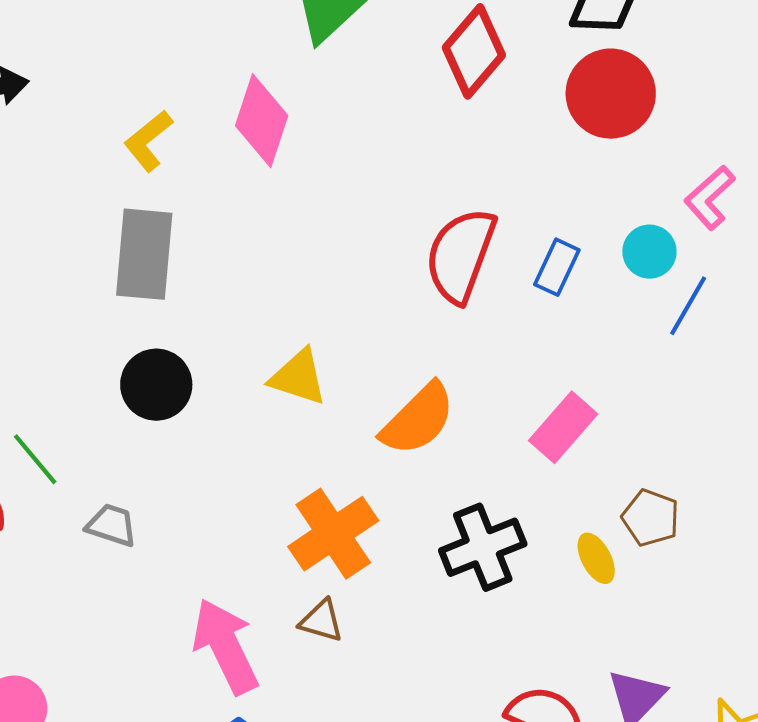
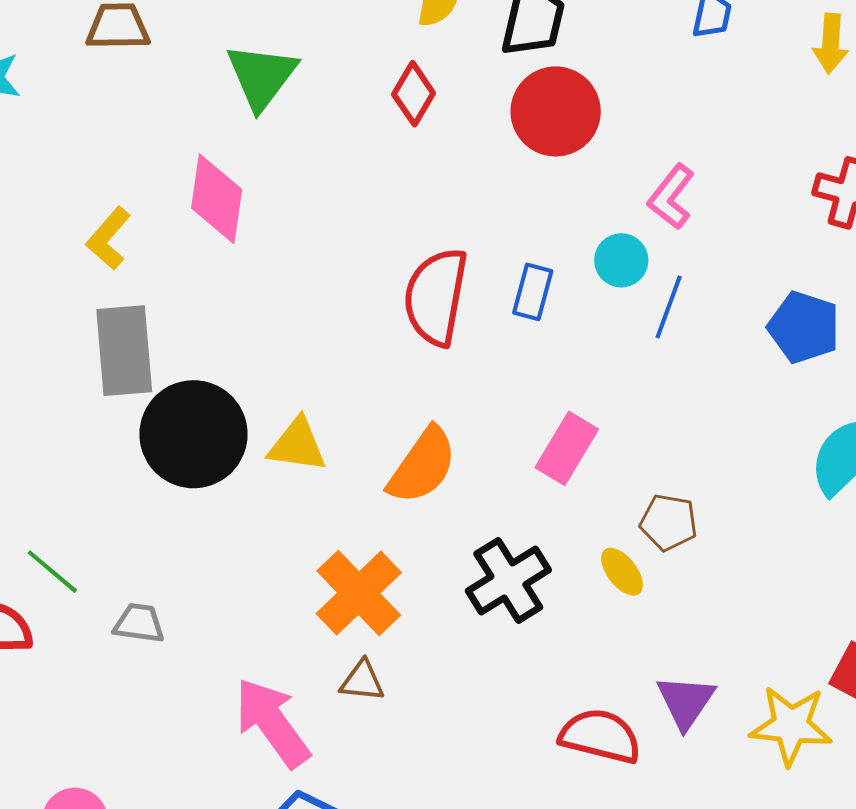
red diamond: (474, 51) -> (414, 94), size x0.7
black circle: (156, 385) -> (194, 434), moved, size x1.5

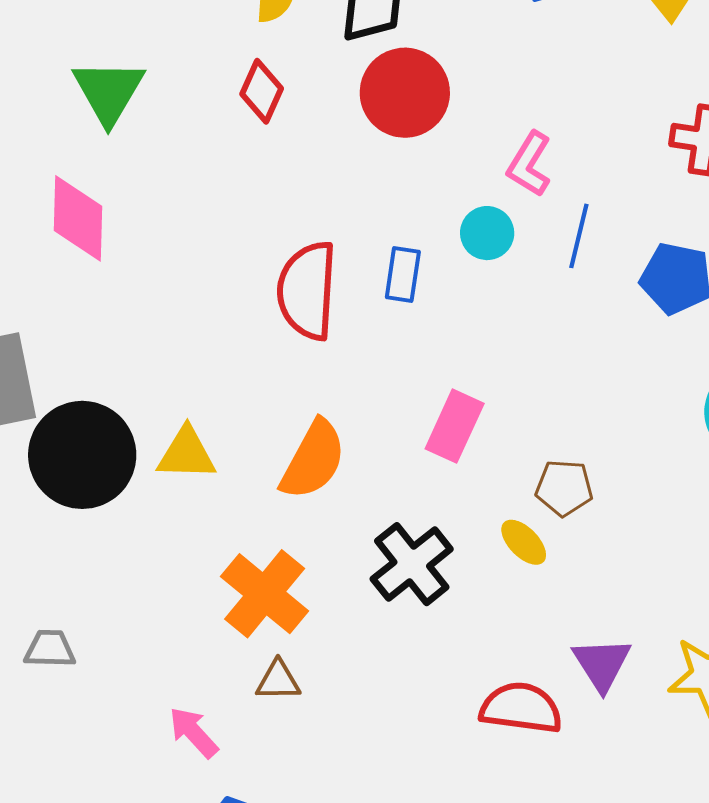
blue line: (669, 307) -> (579, 236), moved
pink arrow: (272, 723) -> (194, 732), size x0.6

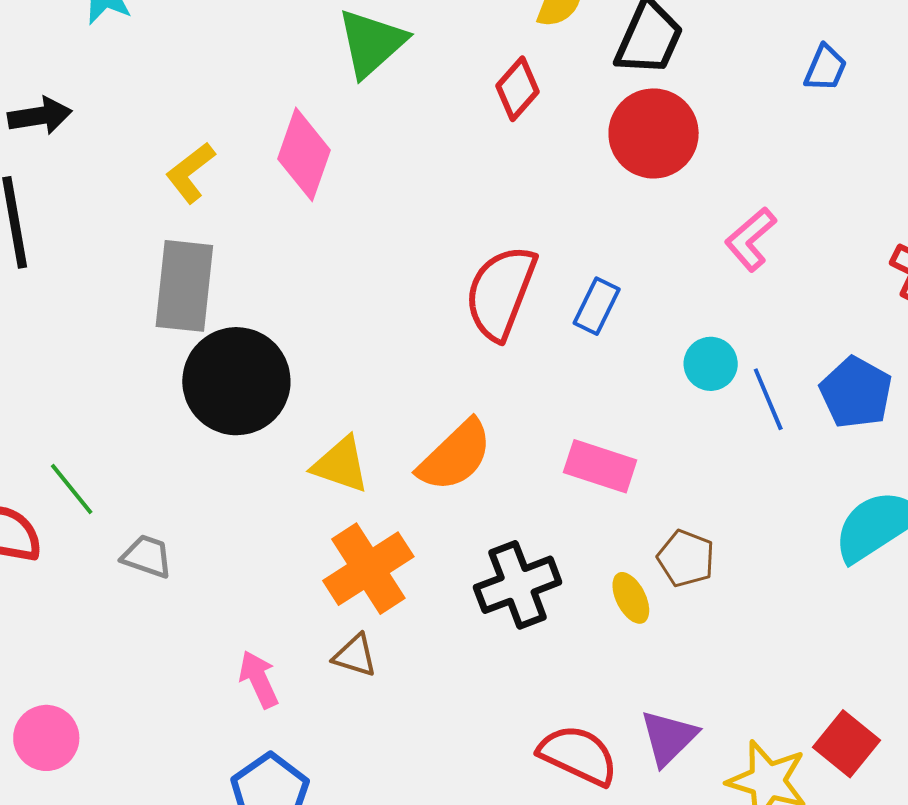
cyan circle: (487, 233) -> (711, 364), moved
blue line: (579, 236) -> (768, 399), moved, turned -54
pink rectangle: (455, 426) -> (600, 466), turned 66
yellow triangle: (186, 454) -> (341, 465), moved

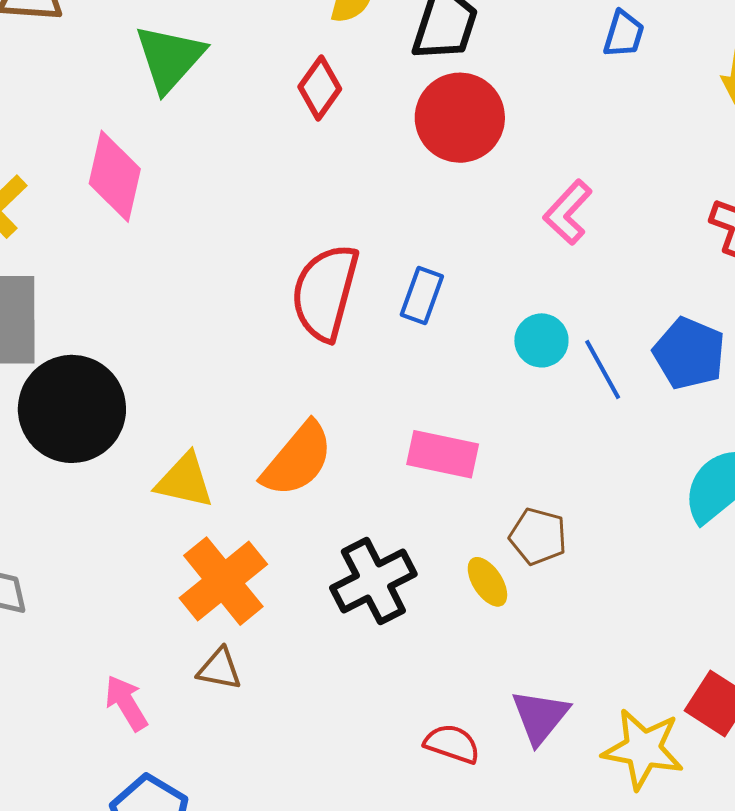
red semicircle: (578, 755) -> (452, 744), size x0.7

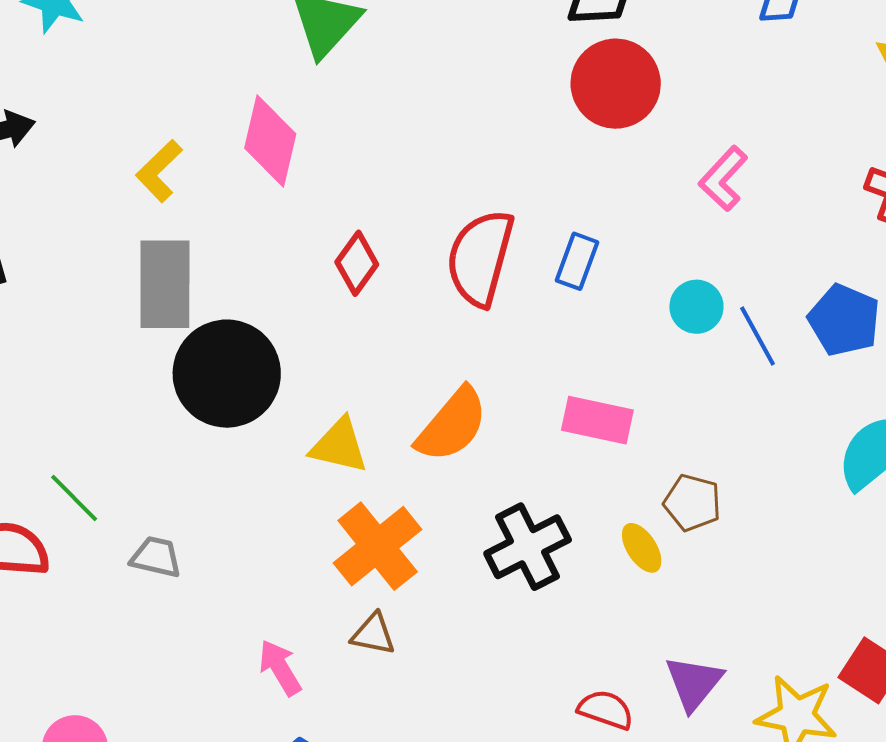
red diamond: (320, 88) -> (357, 263), moved

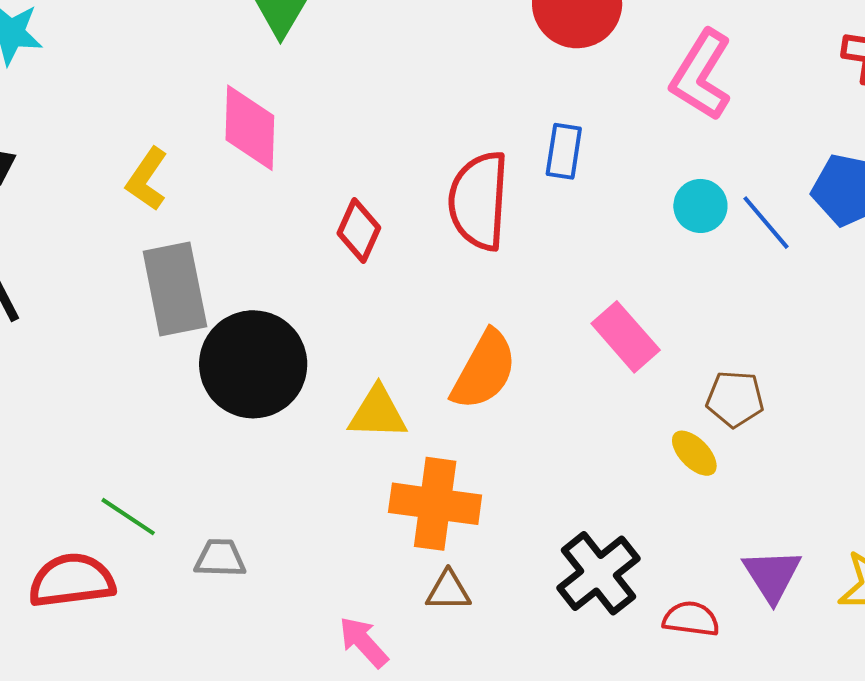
pink L-shape: (723, 179) -> (701, 75), size x1.4
blue rectangle: (577, 261) -> (564, 151), moved
pink rectangle: (597, 420) -> (626, 337), turned 48
orange cross: (378, 546) -> (435, 504), turned -32
black cross: (528, 547) -> (598, 573), moved

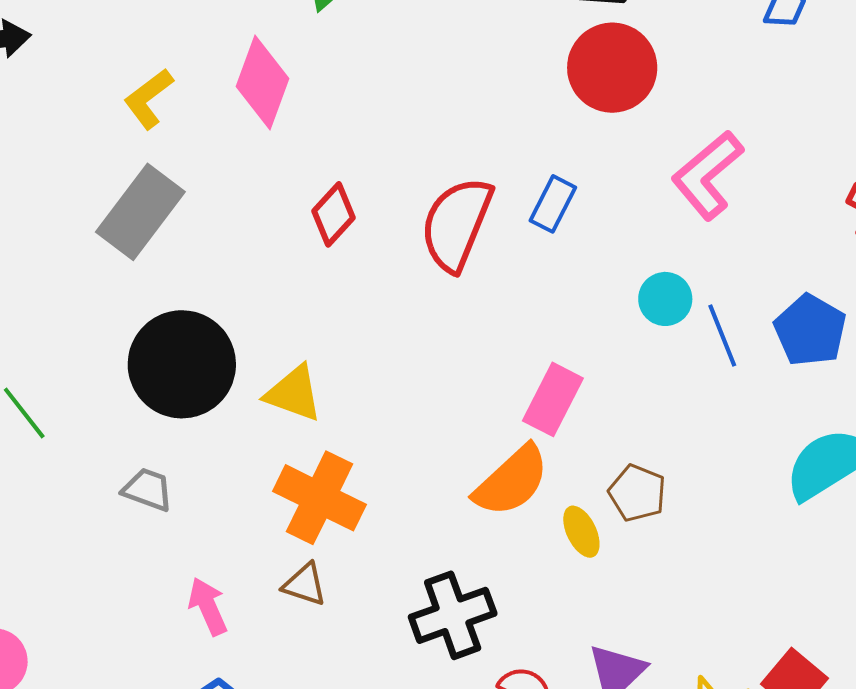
gray rectangle: (175, 289) -> (140, 212), turned 30
pink rectangle: (626, 337) -> (553, 399), turned 50
black circle: (253, 364) -> (182, 364), moved
orange semicircle: (484, 370) -> (512, 481), moved
gray trapezoid: (220, 558) -> (148, 489), moved

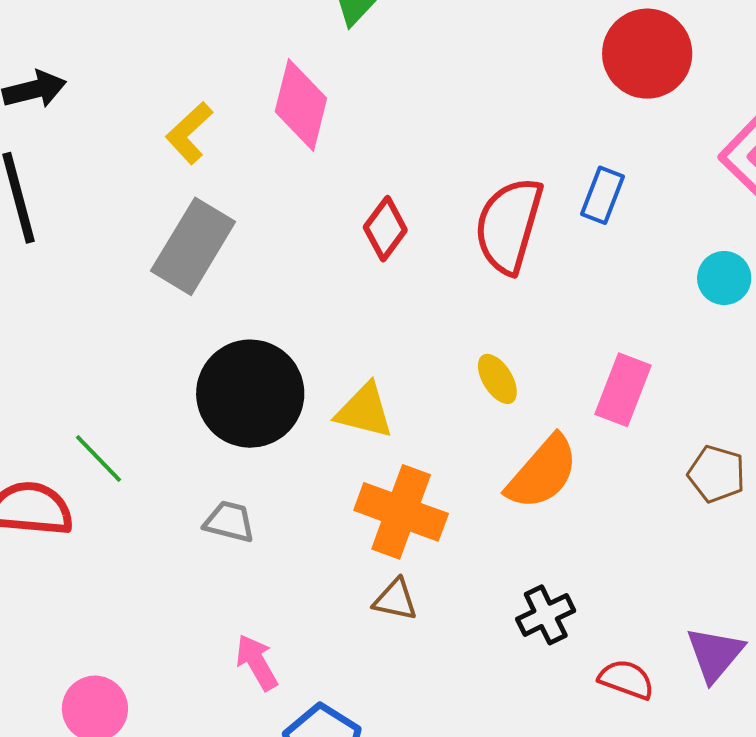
orange semicircle: (512, 481) -> (542, 473), moved
yellow ellipse: (581, 532) -> (497, 379), moved
pink arrow: (208, 606) -> (257, 662), moved
black cross: (453, 615) -> (546, 615), size x0.7

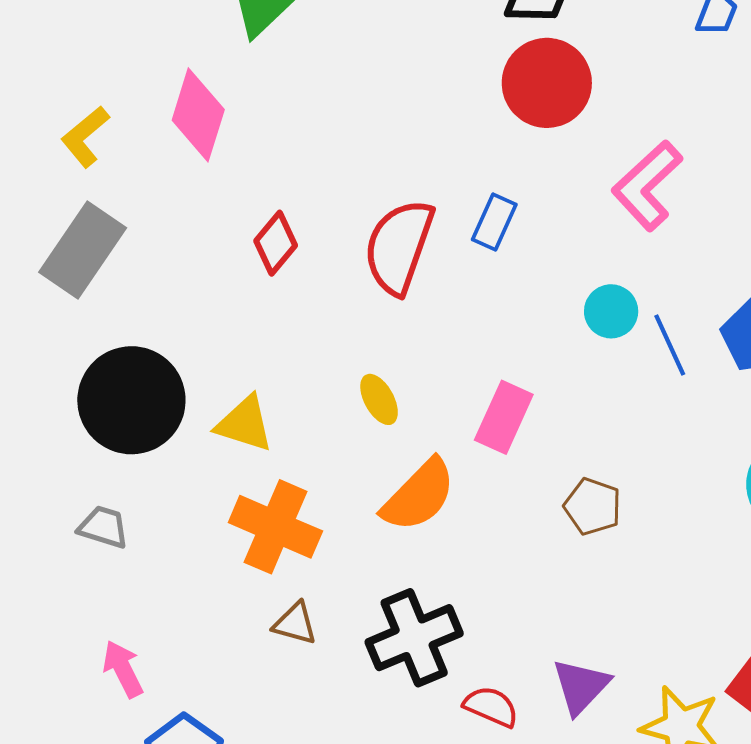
brown triangle: (395, 600) -> (295, 624), moved
black cross: (546, 615) -> (414, 638), size x1.6

